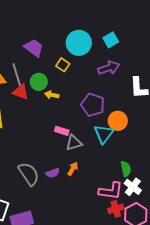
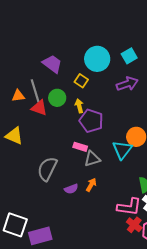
yellow arrow: (52, 95) -> (79, 106), moved, turned 64
purple pentagon: (93, 105) -> (91, 121), moved
gray semicircle: (29, 174) -> (47, 169), moved, turned -120
red cross: (116, 209) -> (134, 225), turned -35

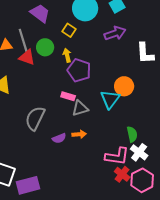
orange arrow: (91, 185) -> (79, 134), turned 56

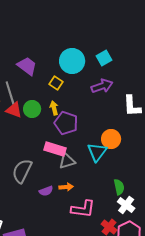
green circle: (45, 47) -> (32, 109), moved
pink rectangle: (68, 96) -> (55, 149), size x1.5
pink L-shape: (117, 156) -> (83, 209), moved

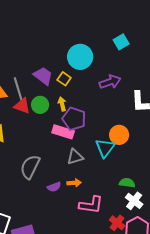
cyan square: (104, 58) -> (121, 42), moved
purple trapezoid: (27, 66) -> (43, 76), moved
pink rectangle: (55, 149) -> (63, 132), moved
green semicircle: (119, 187) -> (127, 183), turned -70

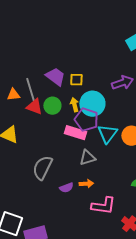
cyan circle: (80, 57) -> (92, 104), moved
yellow square: (64, 79) -> (76, 80), turned -32
cyan triangle: (105, 148) -> (107, 134), moved

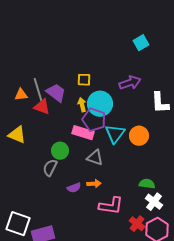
purple trapezoid: (55, 77) -> (56, 93), moved
green circle: (52, 106) -> (60, 151), moved
gray triangle: (87, 158) -> (95, 158), turned 36
gray semicircle: (42, 168) -> (50, 168), size x0.7

